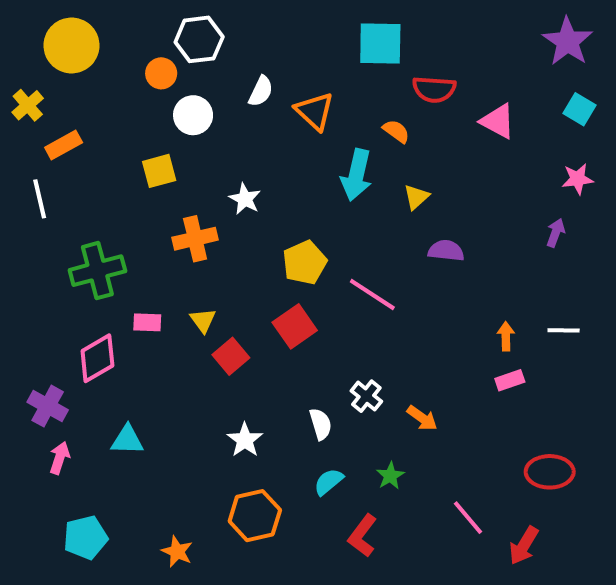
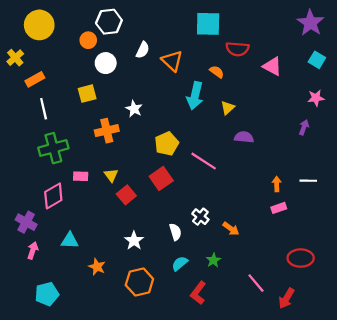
white line: (40, 199) -> (44, 109), moved
orange star: (177, 551) -> (97, 267), moved

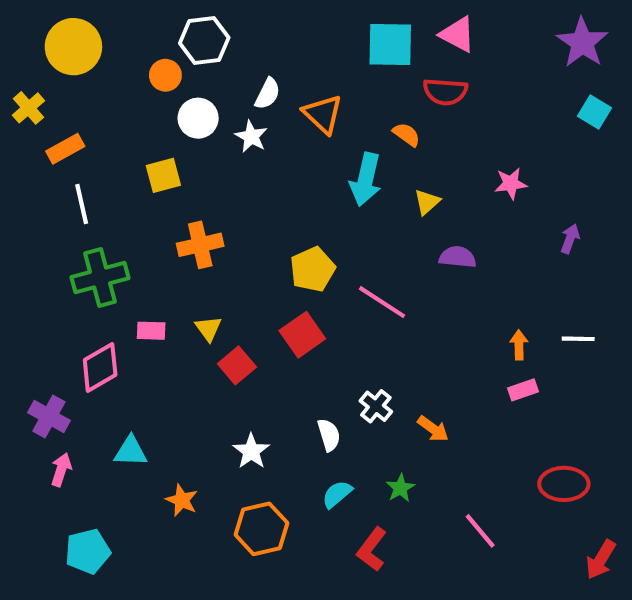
pink triangle: (272, 66) -> (458, 34), moved
pink star: (316, 98) -> (511, 184), moved
white star: (134, 109) -> (251, 137), moved
red arrow: (286, 298) -> (601, 560), moved

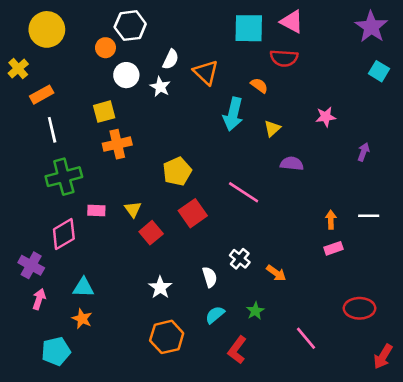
orange cross: (200, 245) -> (117, 144), moved
yellow pentagon: (313, 269) -> (177, 171), moved
orange star: (182, 500) -> (82, 319), moved

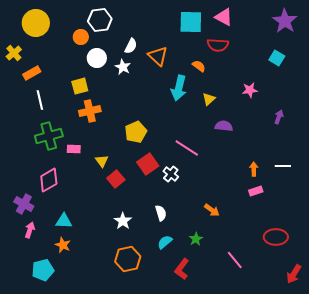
cyan square: (379, 71) -> (277, 58), moved
pink rectangle: (96, 211) -> (74, 149), moved
white cross: (240, 259) -> (171, 174), moved

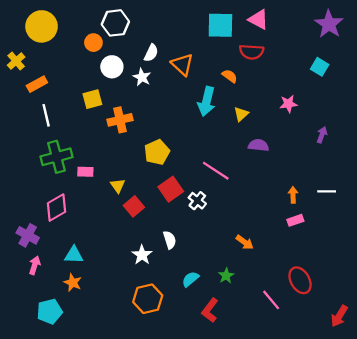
orange cross: (90, 111) -> (120, 120), moved
white semicircle: (161, 213) -> (170, 240), moved
red ellipse: (276, 237) -> (300, 280), moved, turned 60

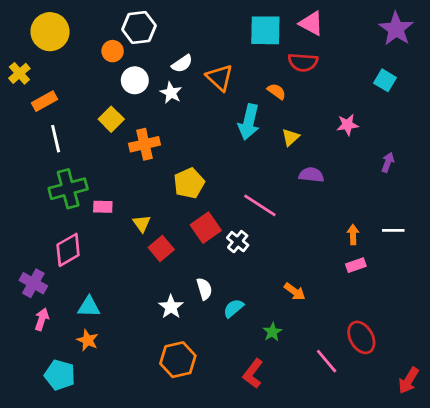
white semicircle: (151, 53) -> (182, 64), turned 30
yellow square: (92, 99) -> (111, 119), turned -30
cyan semicircle: (190, 279) -> (233, 308), moved
cyan pentagon: (50, 311) -> (60, 375), turned 30

